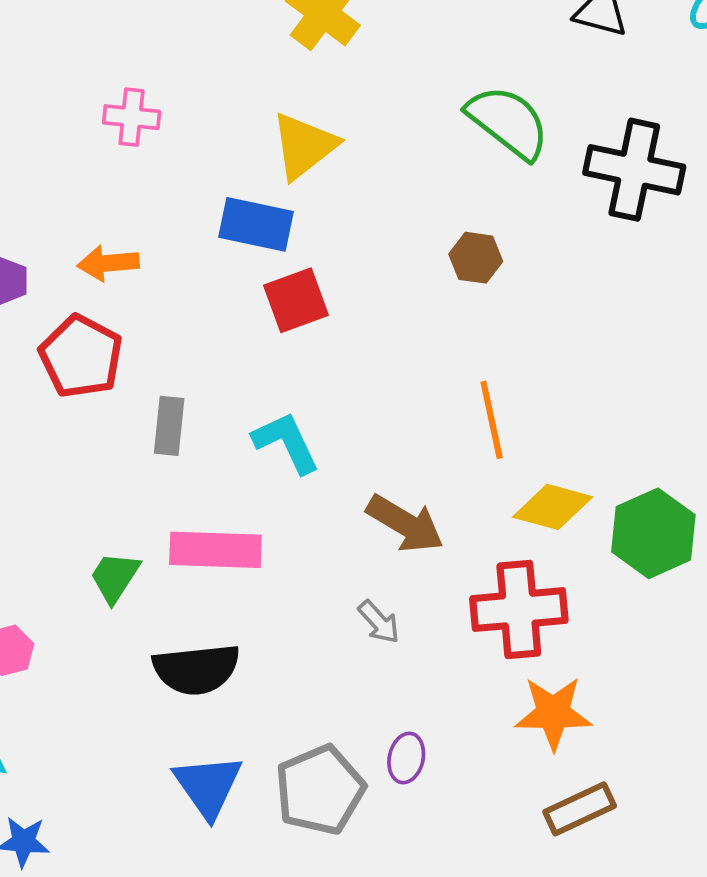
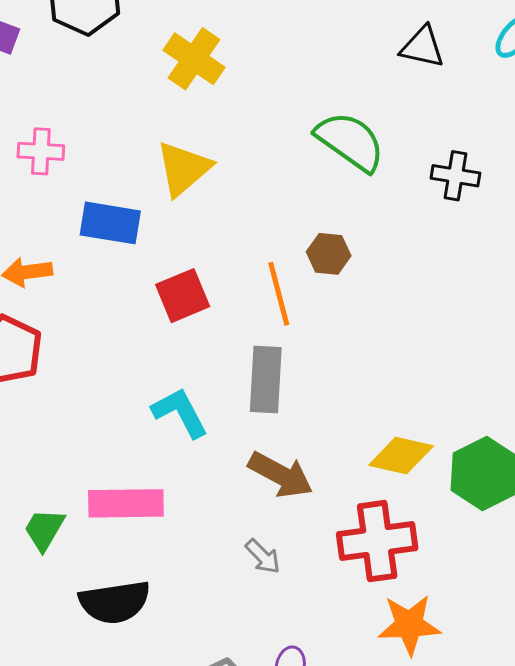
black cross: (634, 170) -> (455, 176), size x0.6
blue rectangle: (256, 224) -> (110, 223), moved
orange line: (492, 420) -> (279, 294), moved
gray rectangle: (169, 426) -> (266, 379), moved, size x1.4

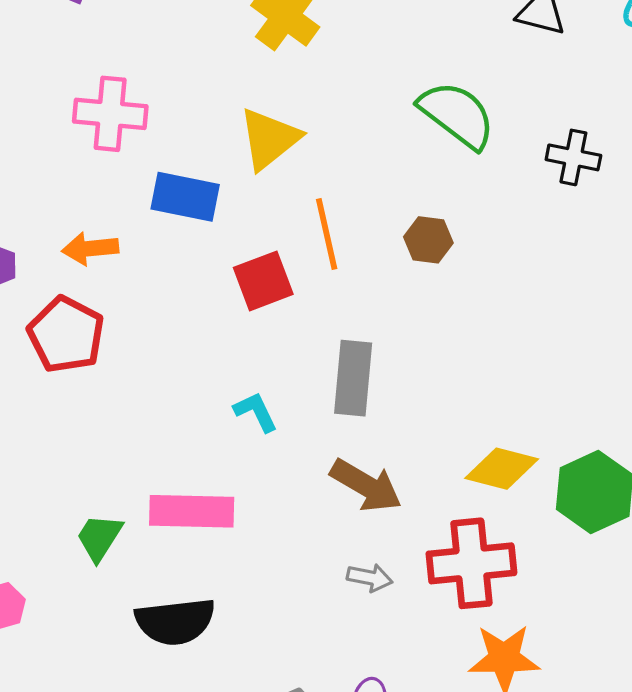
pink cross: (41, 151) -> (110, 114), size x1.4
orange line: (279, 294) -> (327, 234), moved
cyan L-shape: (180, 413) -> (256, 412), size x0.7
gray arrow: (263, 556) -> (370, 578), moved, turned -36

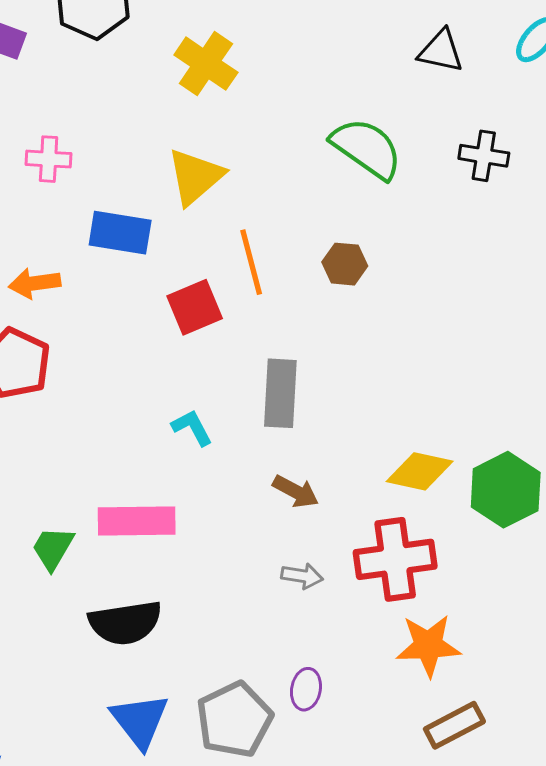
pink cross: (110, 114) -> (49, 159), size x0.7
black cross: (573, 157) -> (484, 156), moved
brown arrow: (366, 485) -> (296, 491), size x0.7

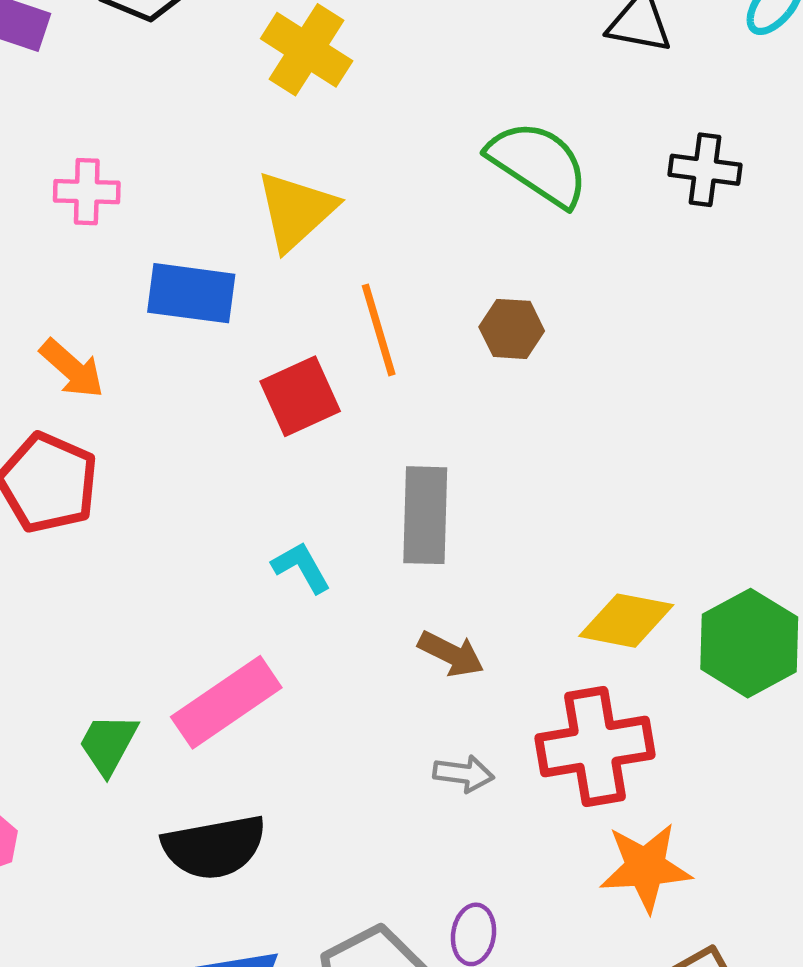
orange arrow: (35, 283) -> (72, 369), turned -129
pink rectangle: (137, 521) -> (226, 702), turned -32

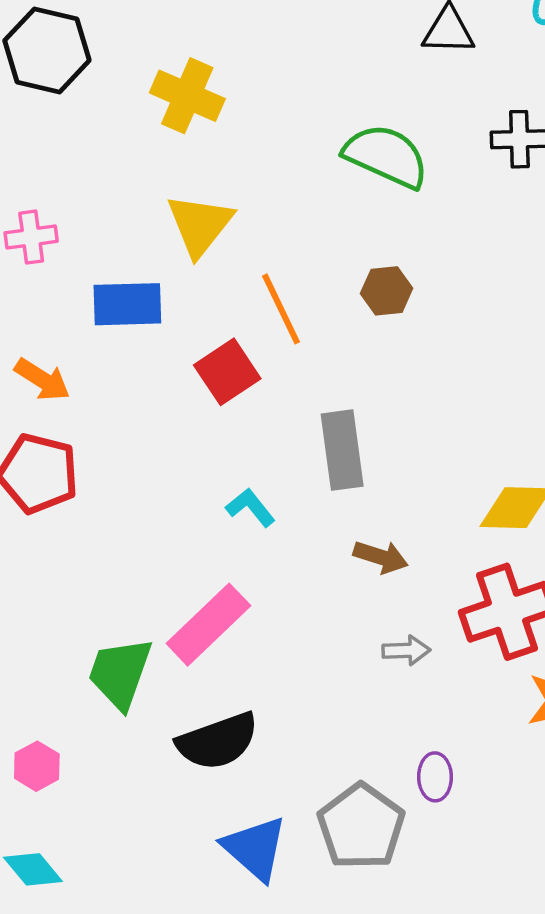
green trapezoid: (108, 744) -> (120, 673), size x1.4

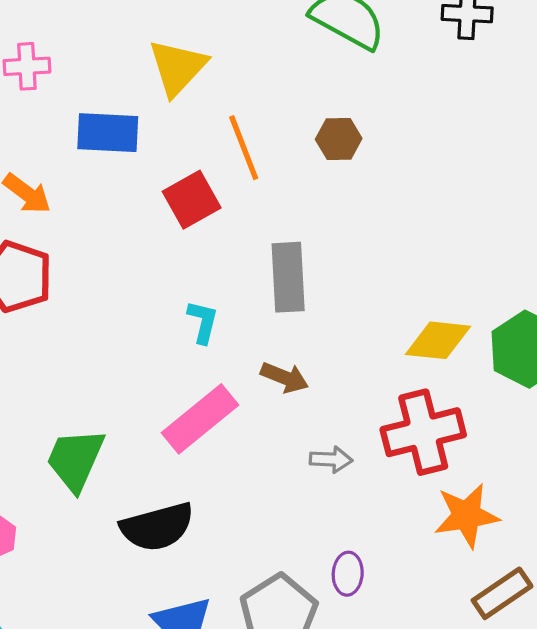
cyan L-shape: (250, 508) -> (203, 322), turned 48
brown arrow: (381, 557) -> (285, 377), moved
pink rectangle: (208, 625) -> (200, 419), moved

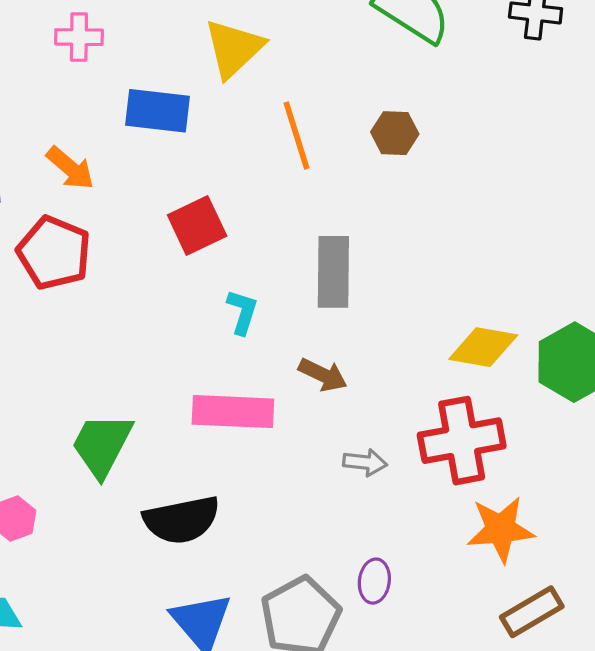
red square: (192, 200) -> (197, 225), moved
pink rectangle: (200, 419) -> (233, 412), turned 38

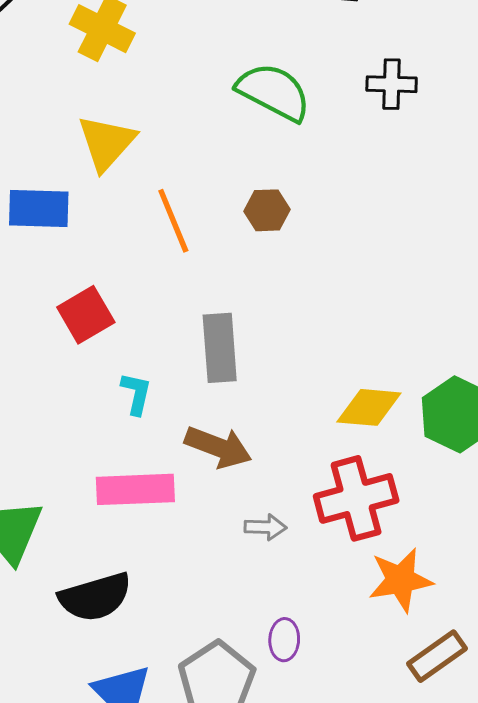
brown arrow: (323, 375) -> (218, 447), size x1.4

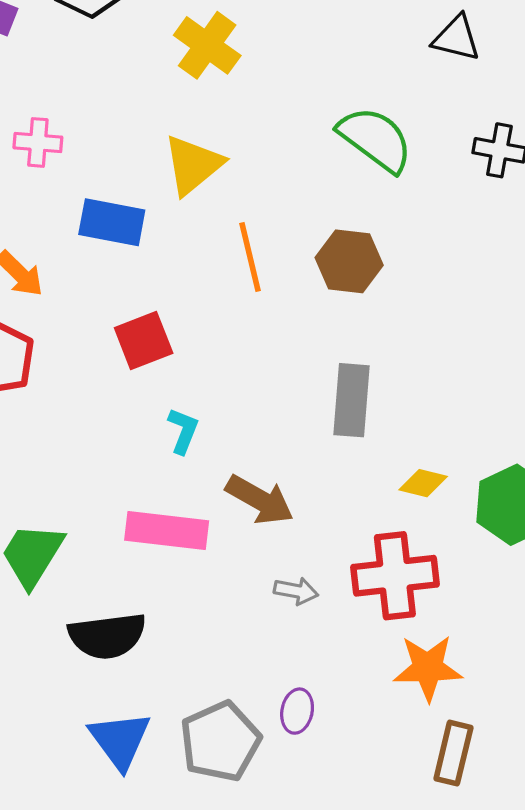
brown hexagon: (267, 210) -> (349, 261), size x1.4
gray rectangle: (220, 348) -> (352, 400), moved
yellow diamond: (369, 407) -> (423, 483), size x0.7
brown rectangle: (437, 656) -> (453, 753), turned -50

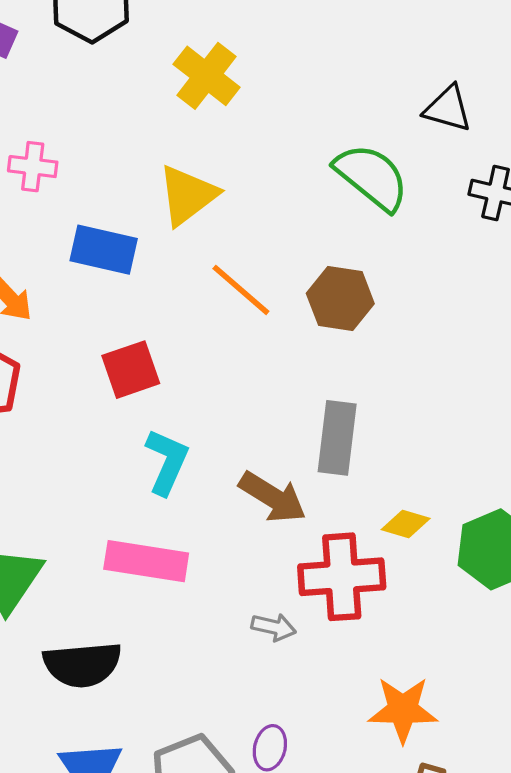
black triangle: (456, 38) -> (448, 109), moved
orange line: (250, 257) -> (241, 290), turned -38
cyan L-shape: (183, 431) -> (167, 462), size x1.4
brown arrow: (260, 500) -> (273, 497), moved
red cross: (395, 576) -> (342, 577), moved

